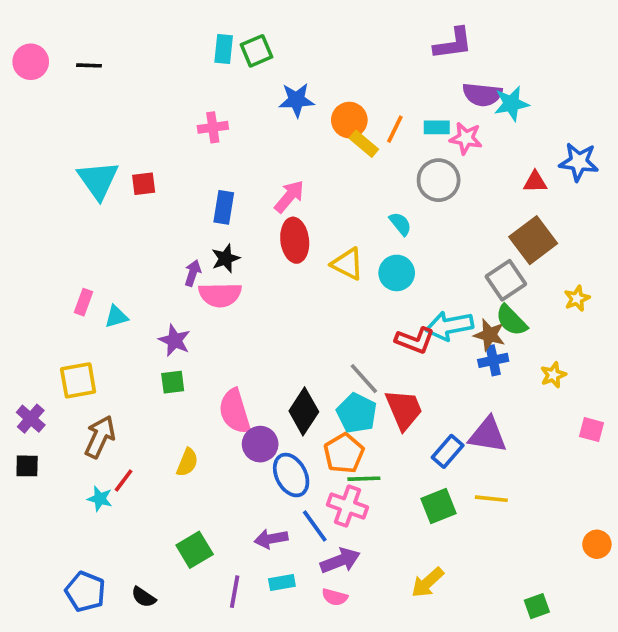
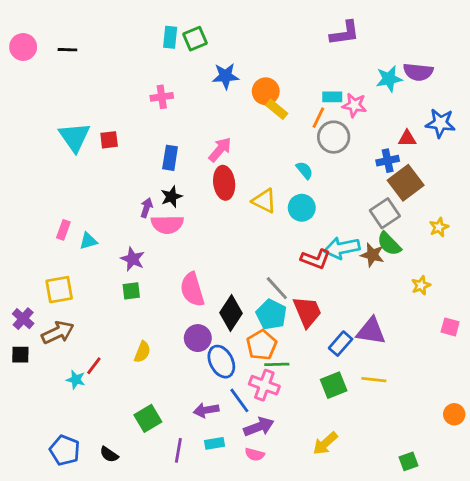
purple semicircle: (482, 95) -> (418, 72), moved
orange line: (395, 129) -> (318, 118), moved
blue cross: (493, 360) -> (388, 161), moved
pink semicircle: (235, 411) -> (192, 290), moved
brown arrow: (100, 437) -> (58, 332), moved, turned 40

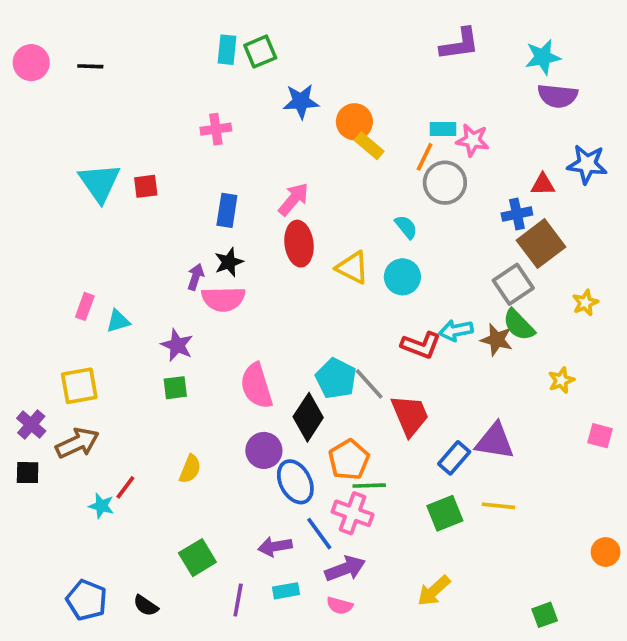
cyan star: (389, 79) -> (543, 57), moved
cyan arrow: (342, 248) -> (456, 330), size x0.7
cyan pentagon: (271, 314) -> (336, 378), moved

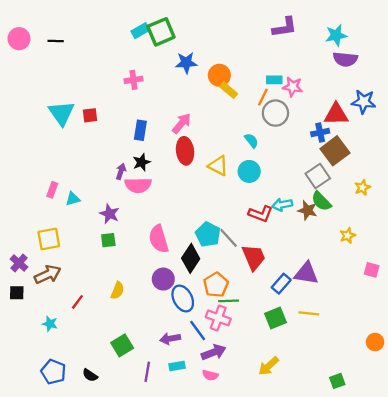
cyan rectangle: (227, 50) -> (140, 31), turned 54
green square: (260, 52) -> (161, 32), size x1.4
red triangle: (543, 185) -> (336, 114), size x1.6
cyan star: (101, 506) -> (50, 324), moved

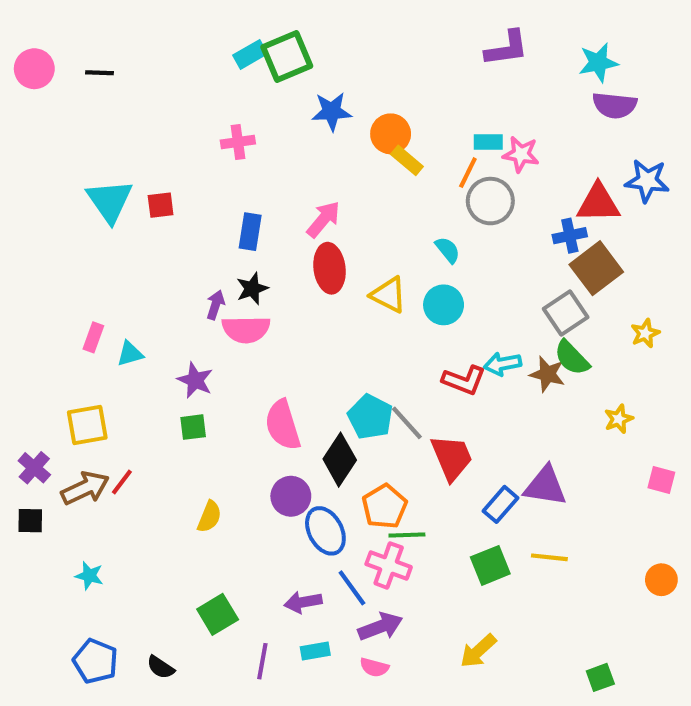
red line: (77, 302) -> (122, 482), moved
orange circle: (375, 342) -> (661, 580), moved

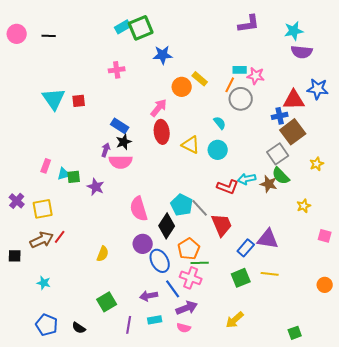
orange circle: (391, 134) -> (182, 87), moved
blue rectangle: (250, 232) -> (120, 126), moved, turned -66
green square: (193, 427) -> (74, 177), moved
purple cross: (34, 468) -> (17, 201), moved

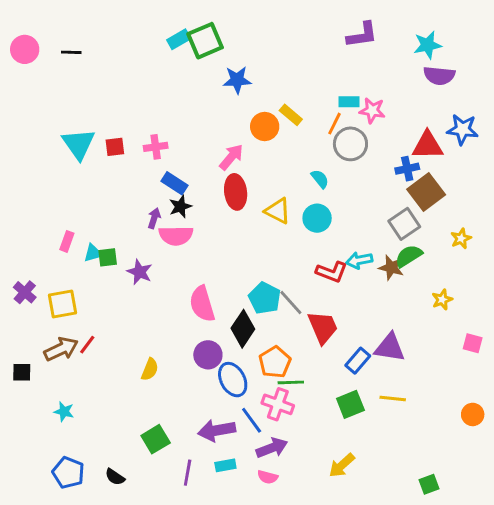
pink cross: (117, 70) -> (156, 147), moved
green semicircle: (281, 176) -> (409, 256), turned 102
purple arrow: (149, 296) -> (217, 430), size x1.4

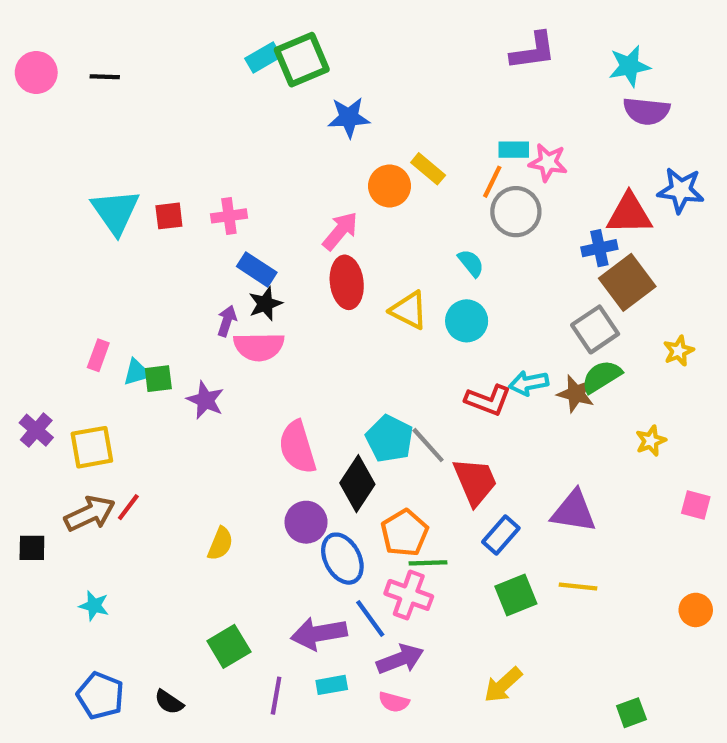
blue rectangle: (358, 361) -> (501, 535), moved

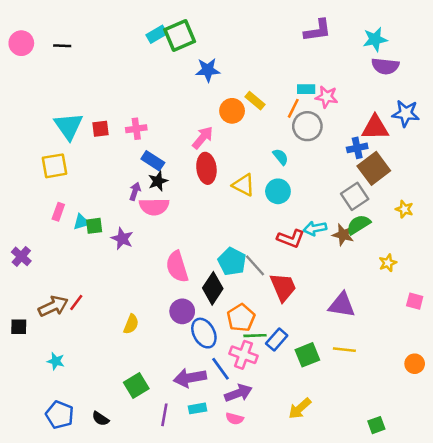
yellow star: (679, 351) -> (404, 209), turned -30
yellow square: (92, 447) -> (54, 166), moved
blue rectangle: (501, 535) -> (277, 339), moved

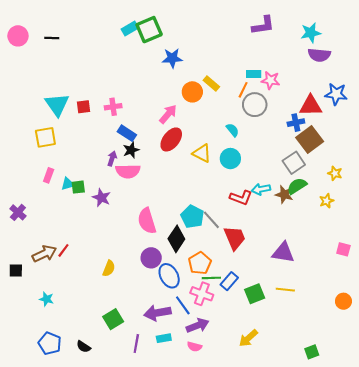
red ellipse: (206, 168) -> (171, 139), turned 45
yellow star: (388, 263) -> (327, 201), moved

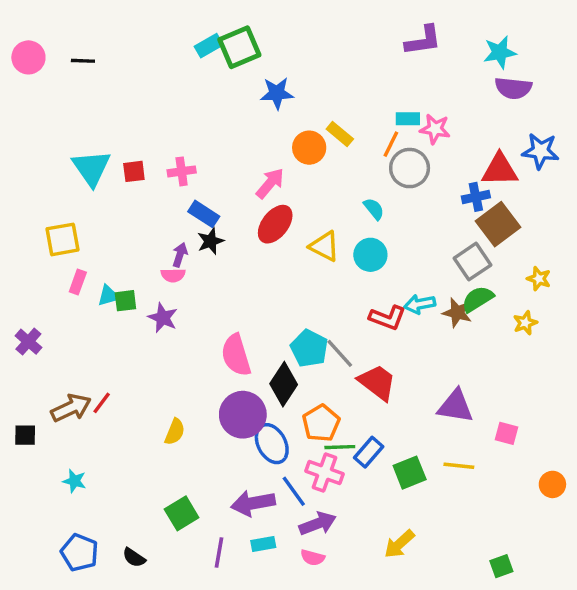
yellow square: (45, 137) -> (62, 239), moved
pink semicircle: (128, 171) -> (173, 275), moved, size x0.6
red trapezoid: (235, 238) -> (377, 382), turned -30
pink square: (343, 249) -> (507, 433), moved
purple circle: (151, 258) -> (243, 415), size x1.4

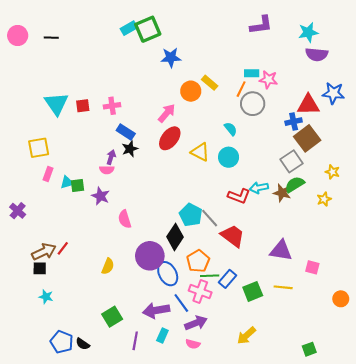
pink semicircle: (236, 355) -> (125, 219), moved, size x0.7
black square: (25, 435) -> (40, 268), moved
cyan rectangle: (263, 544) -> (162, 336), turned -56
blue pentagon: (80, 552) -> (62, 342), moved

